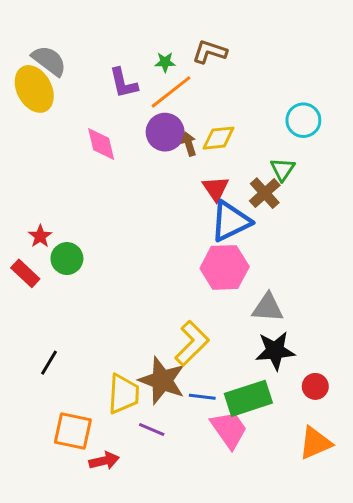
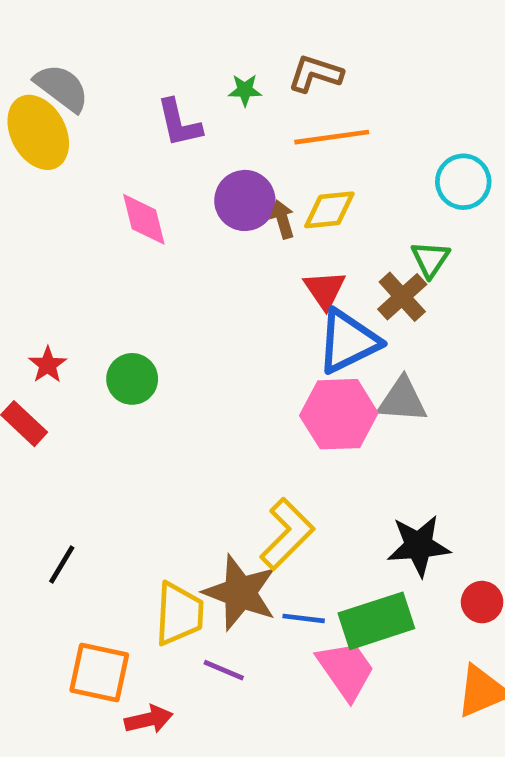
orange line: (171, 92) -> (332, 137), moved, turned 30
green circle: (67, 259) -> (132, 379), moved
gray triangle: (268, 308) -> (402, 400), moved

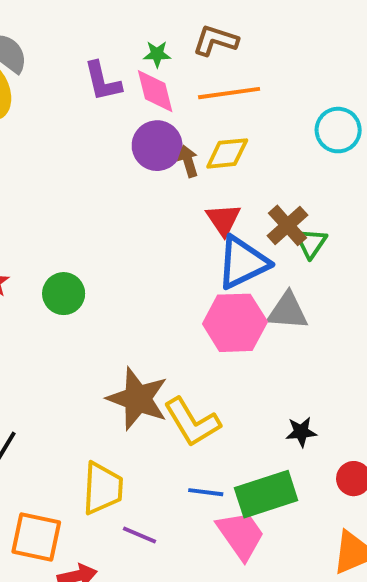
pink diamond: (144, 219) -> (155, 91), moved
green triangle: (430, 259) -> (311, 243), moved
yellow L-shape: (287, 534) -> (192, 422), turned 104
black star: (419, 546) -> (301, 432), size x0.6
brown star: (240, 593) -> (138, 399), moved

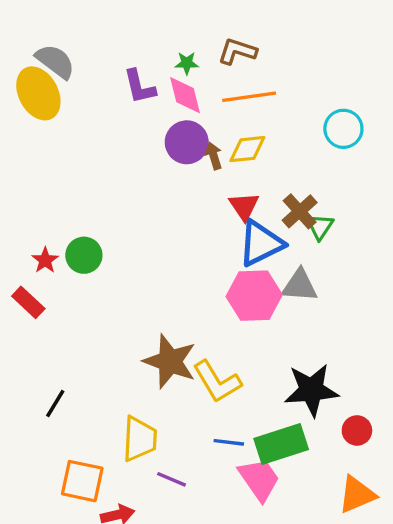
green circle: (64, 294) -> (84, 255), moved
black star: (301, 432) -> (311, 390), size x2.0

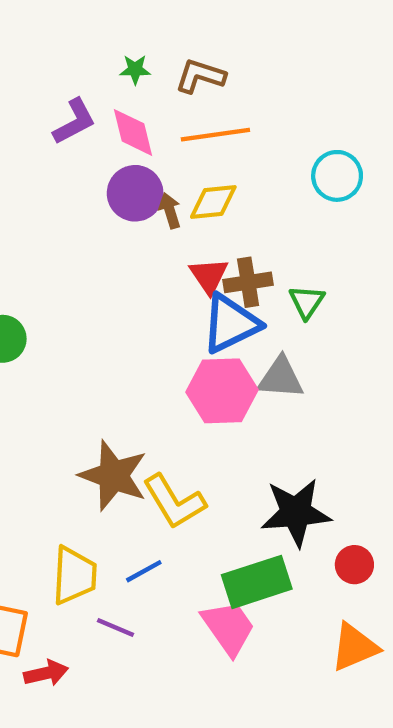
green star: (187, 63) -> (135, 69), moved
purple L-shape: (140, 87) -> (74, 122), turned -105
brown cross: (300, 211) -> (248, 282), moved, turned 33
blue line: (229, 442) -> (144, 571), moved, turned -36

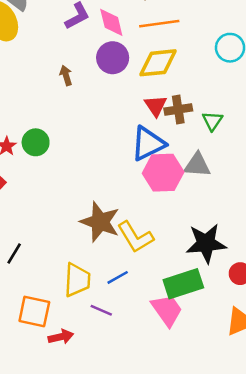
yellow diamond: (213, 202) -> (158, 63), size x1.4
brown arrow: (170, 211) -> (66, 75), moved
blue triangle: (231, 324) -> (148, 144), moved

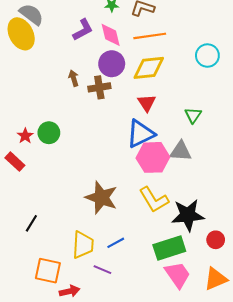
brown cross: (178, 110) -> (99, 87), moved
yellow L-shape: (135, 237) -> (154, 200), moved
pink trapezoid: (167, 310) -> (178, 275), moved

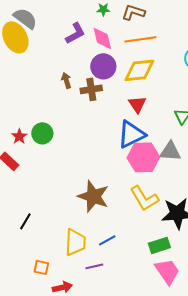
green rectangle: (169, 248) -> (159, 245), size x0.7
purple line: (102, 270) -> (94, 266), turned -36
orange square: (48, 271) -> (41, 267), size x0.6

